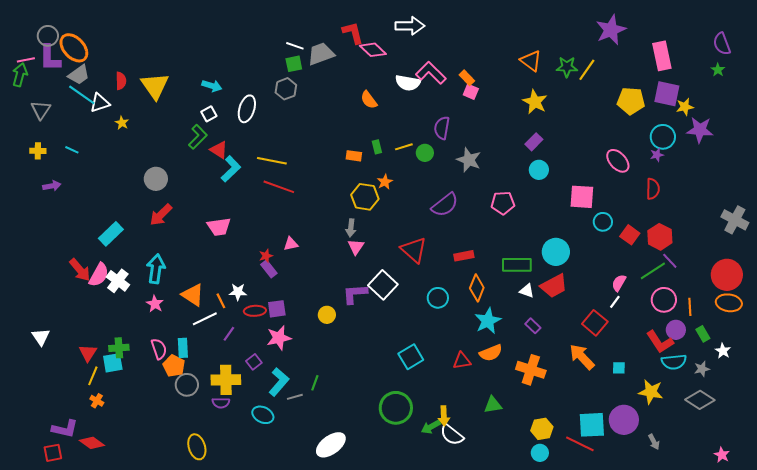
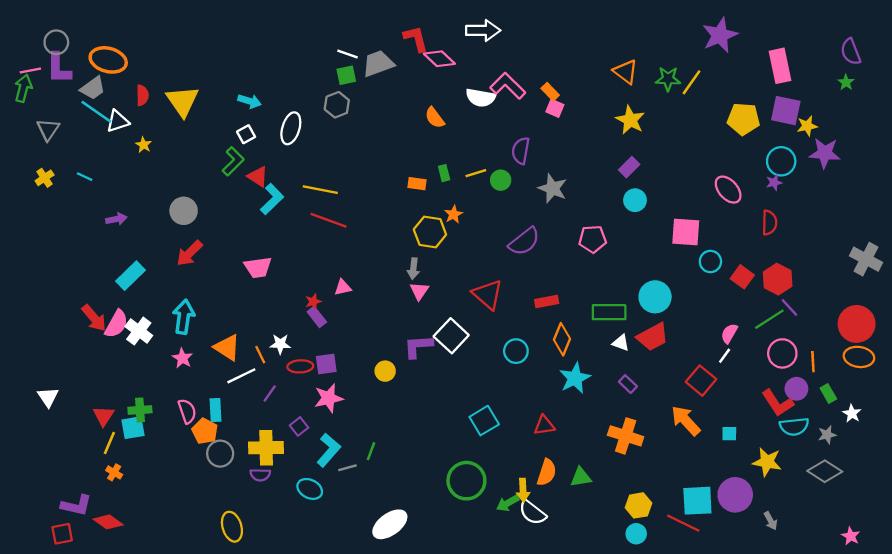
orange ellipse: (74, 48) -> (108, 60), moved, turned -32
yellow cross: (38, 151) -> (45, 178), turned -35
purple arrow: (52, 186) -> (116, 219), moved
orange semicircle: (491, 353) -> (547, 472), moved, turned -50

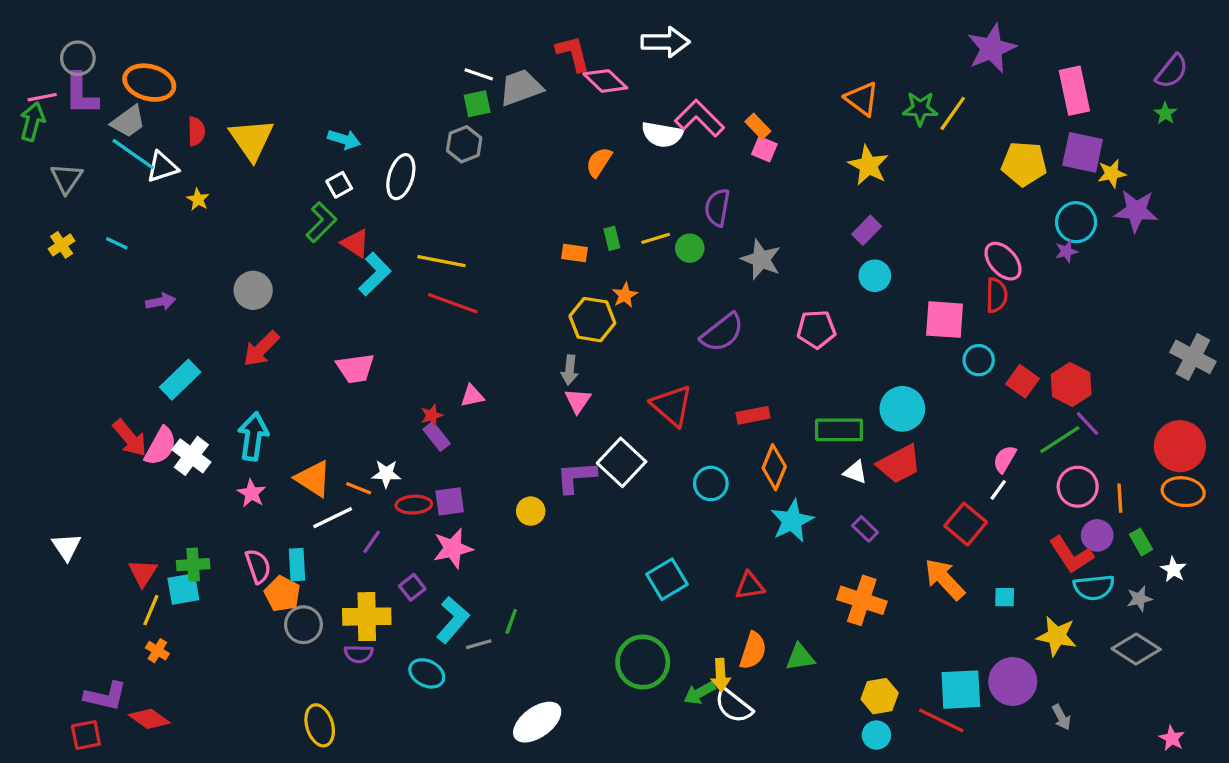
purple semicircle: (851, 52) -> (1172, 71), turned -120
orange semicircle: (435, 118) -> (599, 162), turned 70
red semicircle: (769, 223) -> (997, 295), moved
orange line: (260, 355) -> (359, 488), turned -42

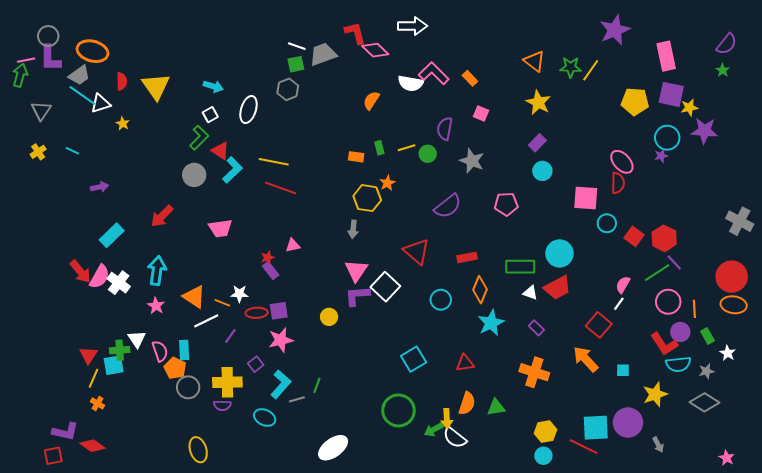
pink square: (764, 149) -> (481, 114), moved
gray circle: (253, 290) -> (194, 175), moved
pink triangle: (578, 401) -> (356, 271), moved, size x1.4
white triangle: (66, 547) -> (137, 339), moved
yellow star: (1057, 636) -> (655, 394), turned -30

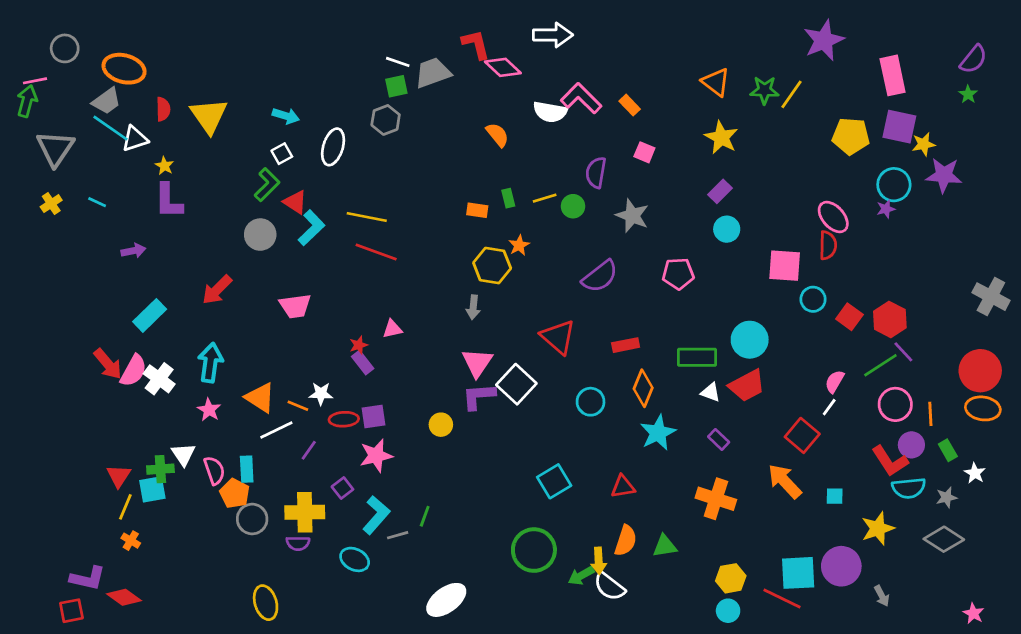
purple L-shape: (50, 58) -> (169, 201), moved
orange semicircle: (371, 100) -> (498, 135), turned 108
gray triangle: (41, 111) -> (55, 148), size x1.4

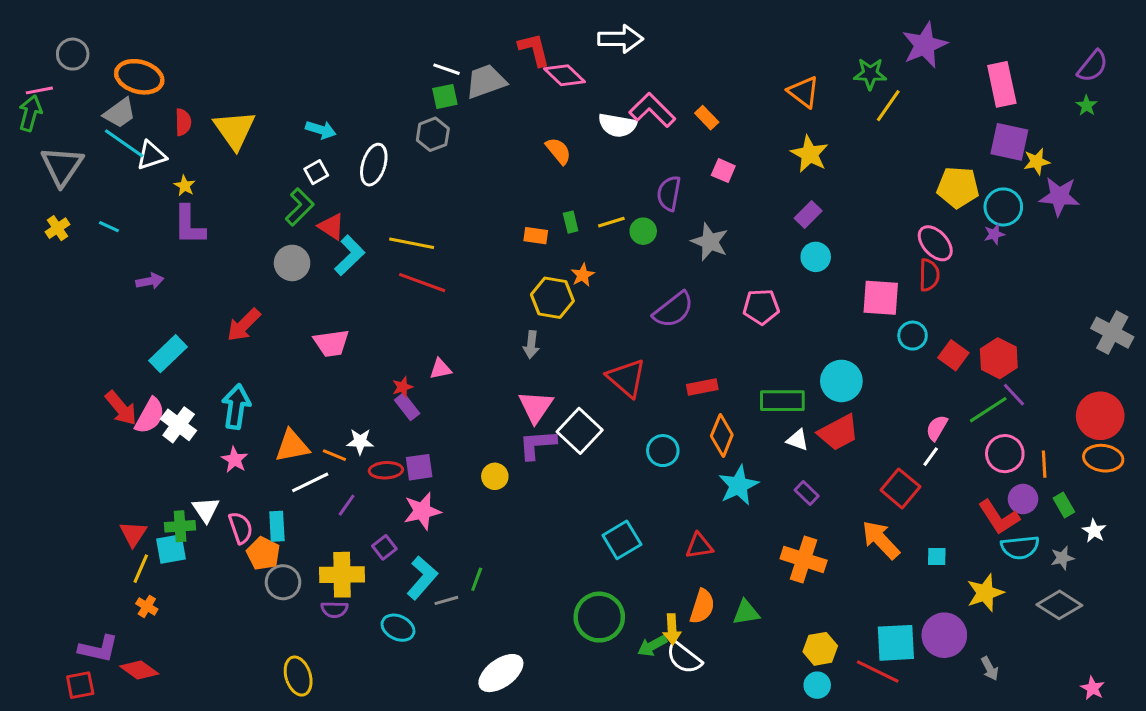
green star: (764, 90) -> (870, 74), moved
yellow pentagon: (851, 136) -> (958, 187), moved
orange triangle: (260, 398) -> (292, 446), turned -44

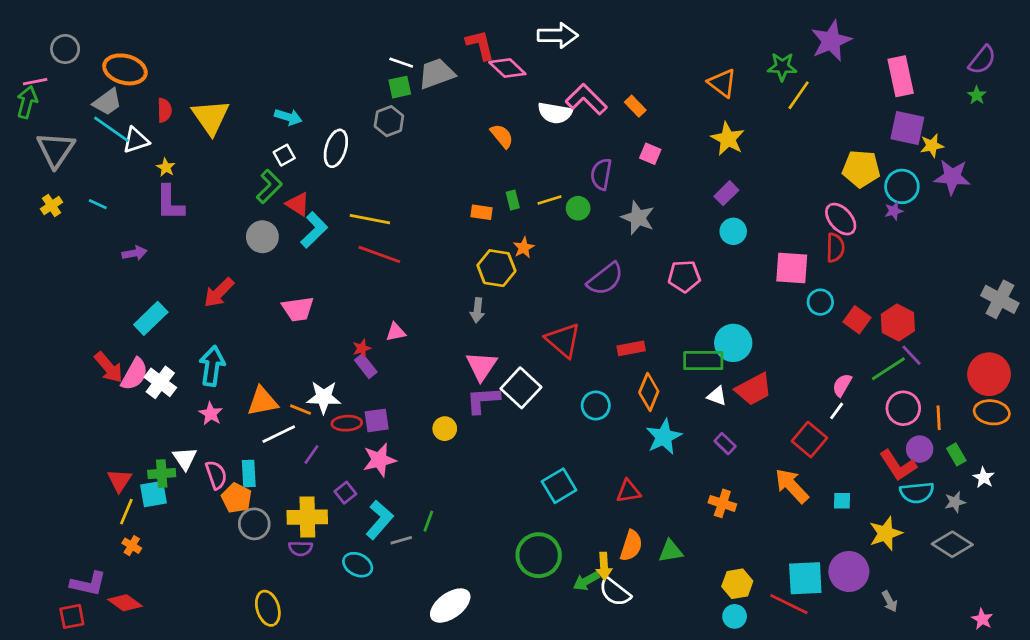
cyan circle: (841, 381) -> (733, 343), moved
white star: (360, 442) -> (324, 397), size x1.4
orange cross: (804, 560) -> (722, 503), size x0.7

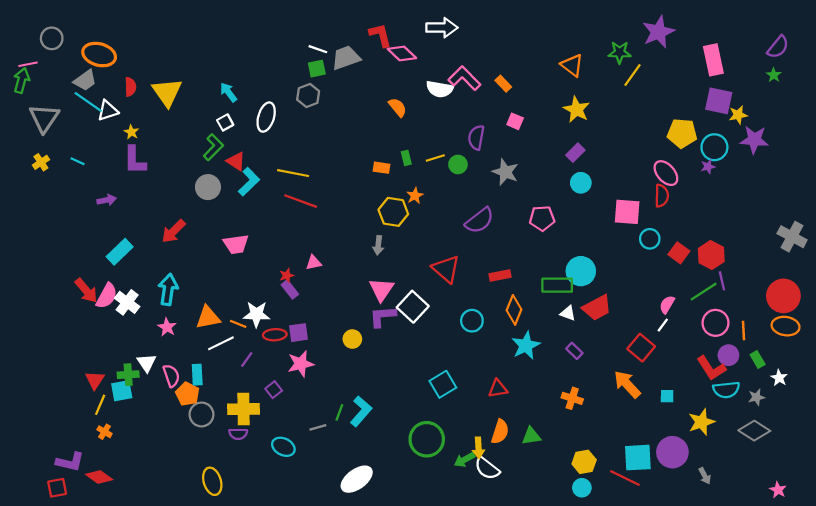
cyan arrow: (288, 117) -> (228, 92), turned -144
purple line: (911, 355) -> (722, 281), turned 30
cyan L-shape: (379, 520) -> (361, 411), moved

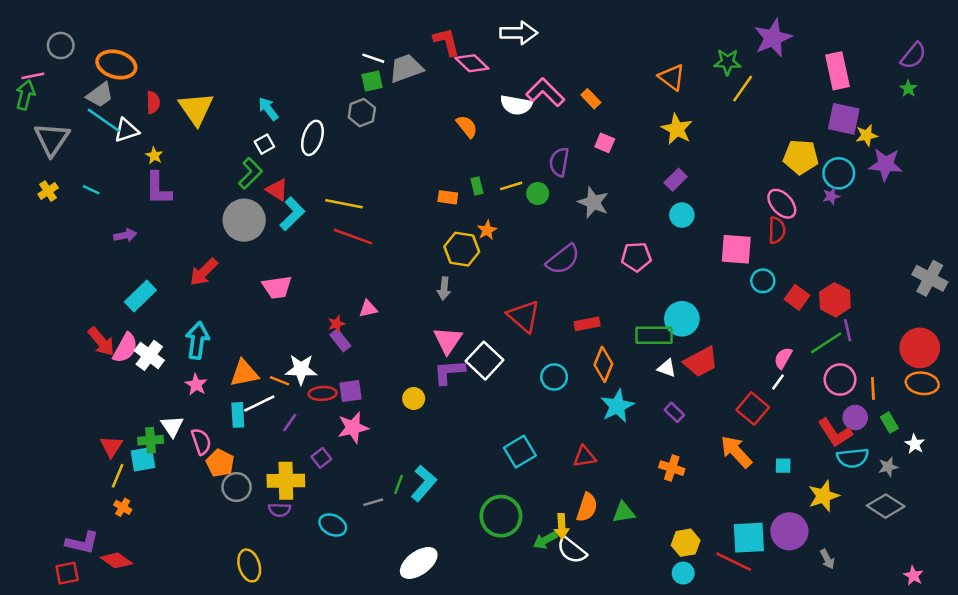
gray circle: (208, 187) -> (244, 220), size x1.4
cyan rectangle: (197, 375) -> (238, 415), moved

